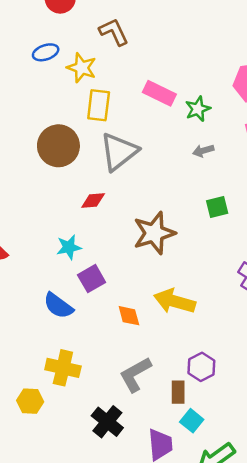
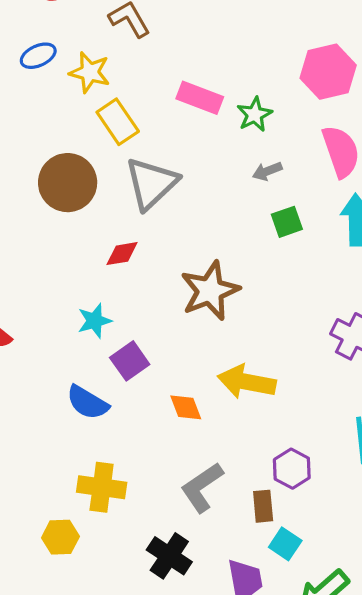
yellow rectangle: (99, 105) -> (118, 122), turned -36
green square: (217, 207) -> (287, 222), moved

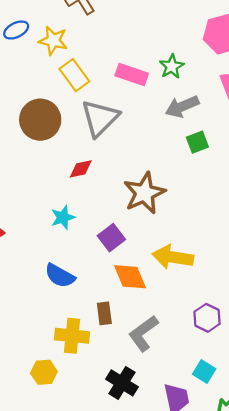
pink rectangle: (200, 98) -> (132, 75), moved
gray arrow: (267, 171) -> (182, 107), size x1.6
purple square: (130, 361) -> (111, 238), moved
orange diamond: (186, 407) -> (130, 277), size x1.4
brown rectangle: (263, 506) -> (104, 313), moved

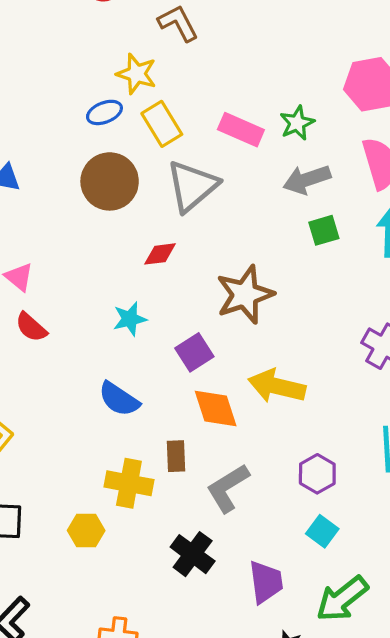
blue ellipse: (16, 30) -> (104, 112), moved
cyan square: (204, 372) -> (322, 531), moved

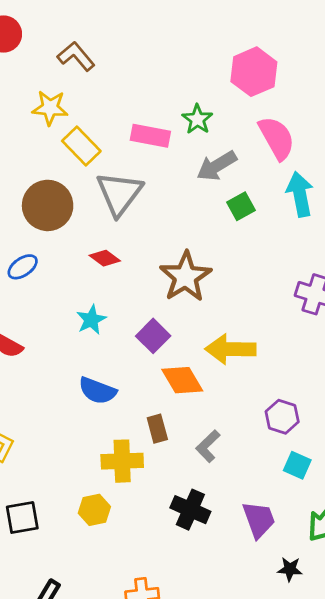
blue ellipse: (104, 112) -> (23, 267), moved
red diamond: (160, 254) -> (105, 258), turned 56
gray L-shape: (228, 488) -> (208, 446), size x0.7

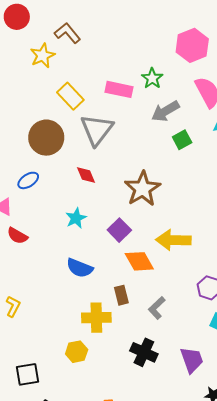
yellow star: (50, 108) -> (43, 56), moved, turned -30
red diamond: (105, 258) -> (86, 175), turned 30
black square: (22, 518) -> (27, 374), moved

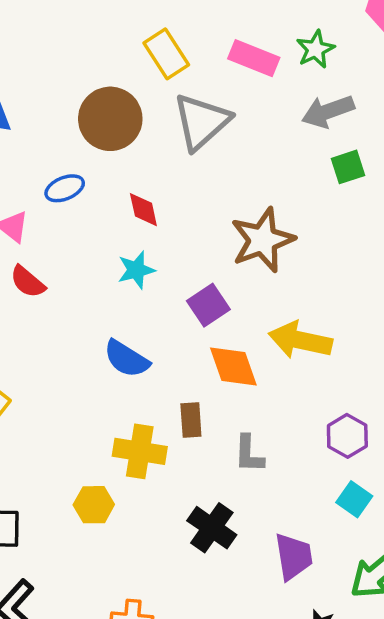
red diamond: (86, 175) -> (143, 210), moved
gray L-shape: (157, 308) -> (249, 454), turned -55

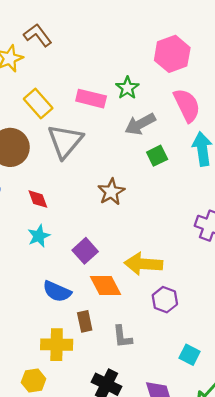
brown star: (263, 240) -> (111, 192), moved, size x0.7
blue semicircle: (127, 359) -> (57, 291), moved
purple hexagon: (347, 436) -> (165, 300), moved

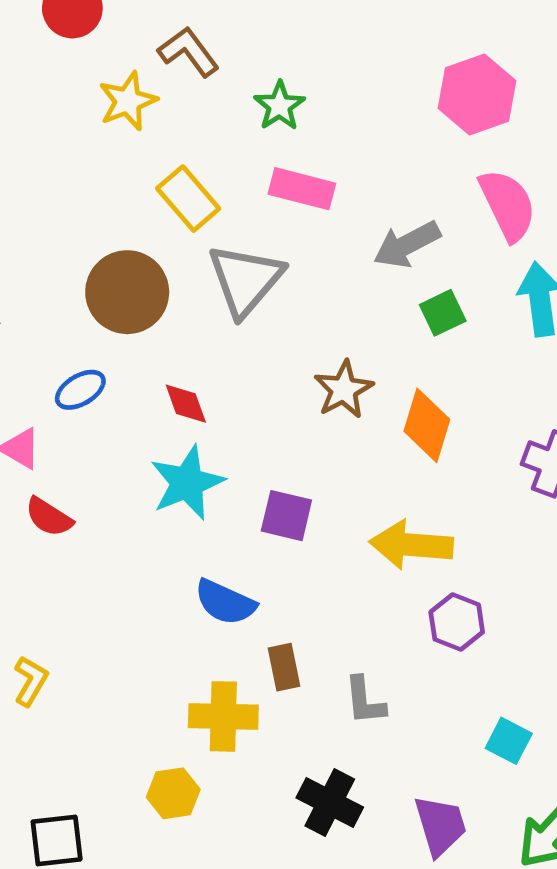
green star: (127, 88) -> (279, 106), moved
cyan star: (39, 236) -> (187, 483), size x1.5
purple square: (85, 251) -> (286, 516), turned -35
orange diamond: (106, 286) -> (427, 425), moved, turned 44

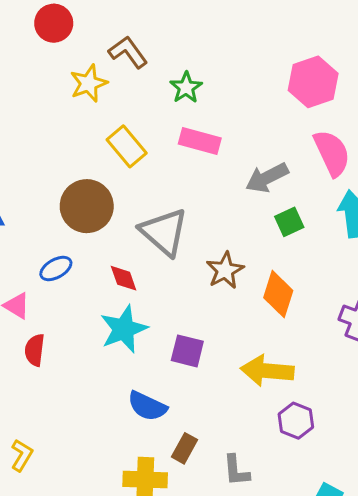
gray triangle: (245, 280) -> (164, 232), moved, turned -30
red semicircle: (49, 517) -> (35, 350), turned 64
brown rectangle: (284, 667) -> (185, 448), turned 40

